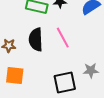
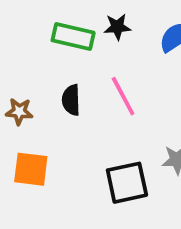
black semicircle: (36, 40) -> (71, 100), size x0.7

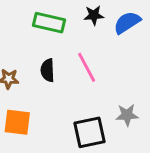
black star: (117, 27) -> (94, 15), moved

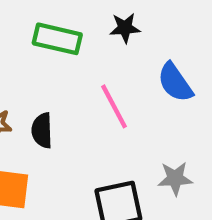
blue semicircle: (127, 23) -> (175, 82), moved, turned -92
black semicircle: (48, 70) -> (42, 130), moved

